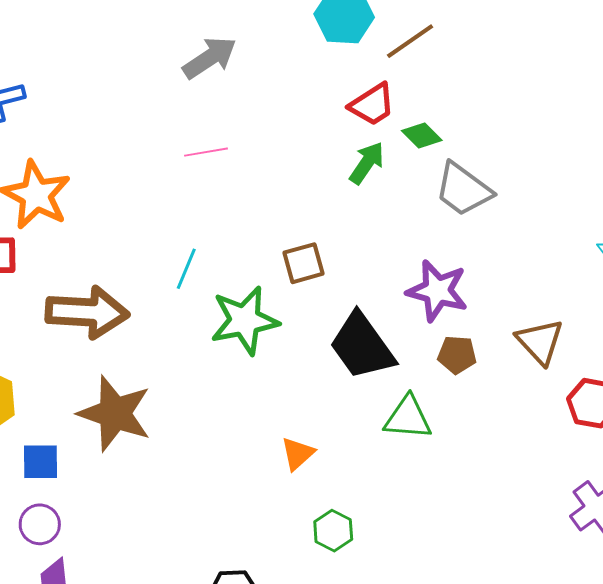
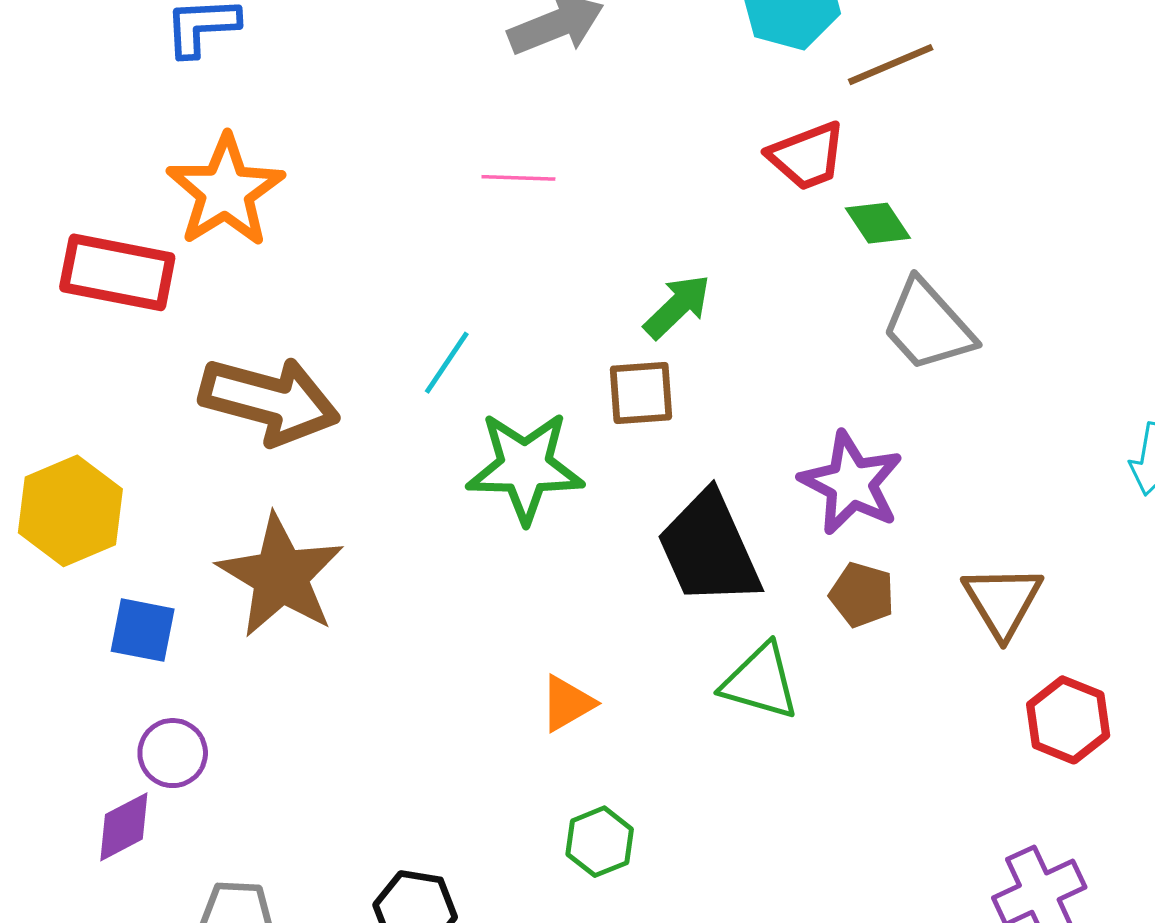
green arrow: (367, 163) -> (677, 307), moved
purple circle: (40, 524) -> (173, 753), moved

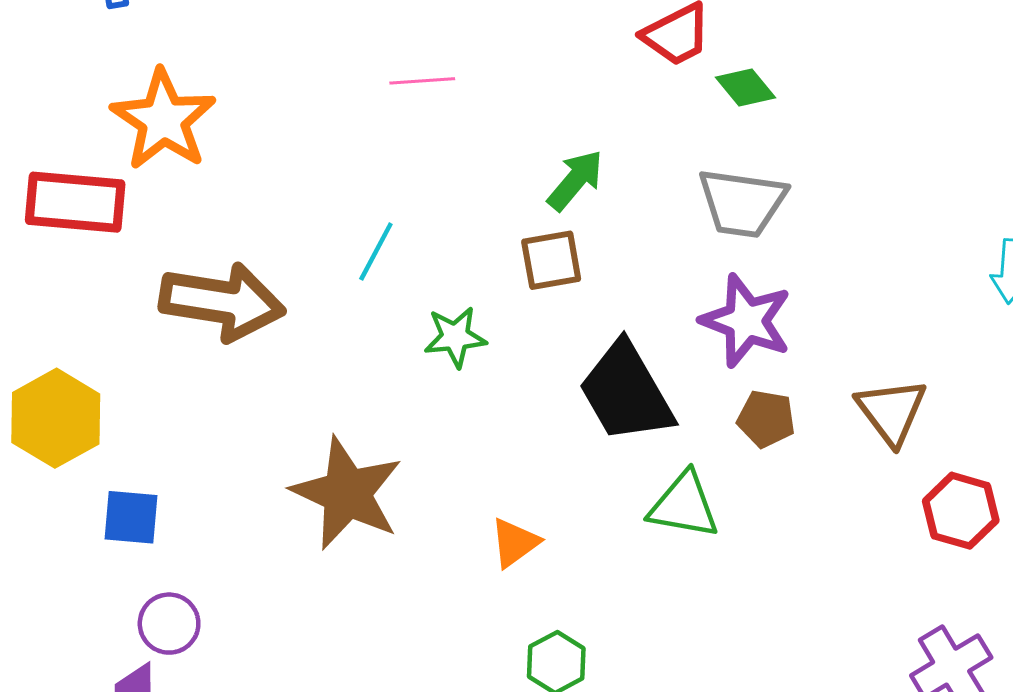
gray trapezoid: (928, 326) -> (742, 203), moved, turned -34
green star: (525, 467) -> (455, 337), size x0.6
brown star: (281, 576) -> (347, 493), moved

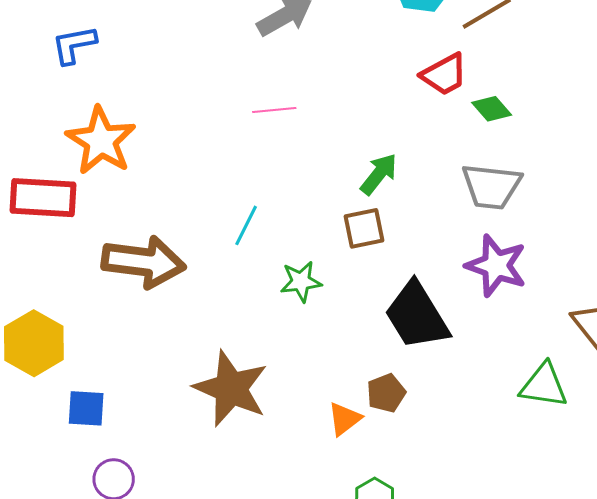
brown pentagon: (766, 419) -> (386, 393), moved, turned -30
green triangle: (684, 505) -> (544, 385), moved

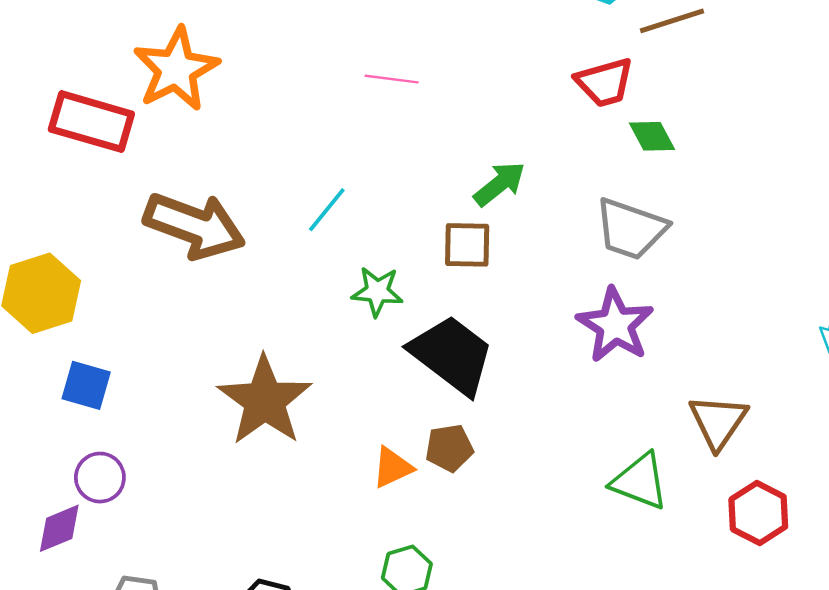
black trapezoid: (417, 316) -> (452, 355), moved, turned 146

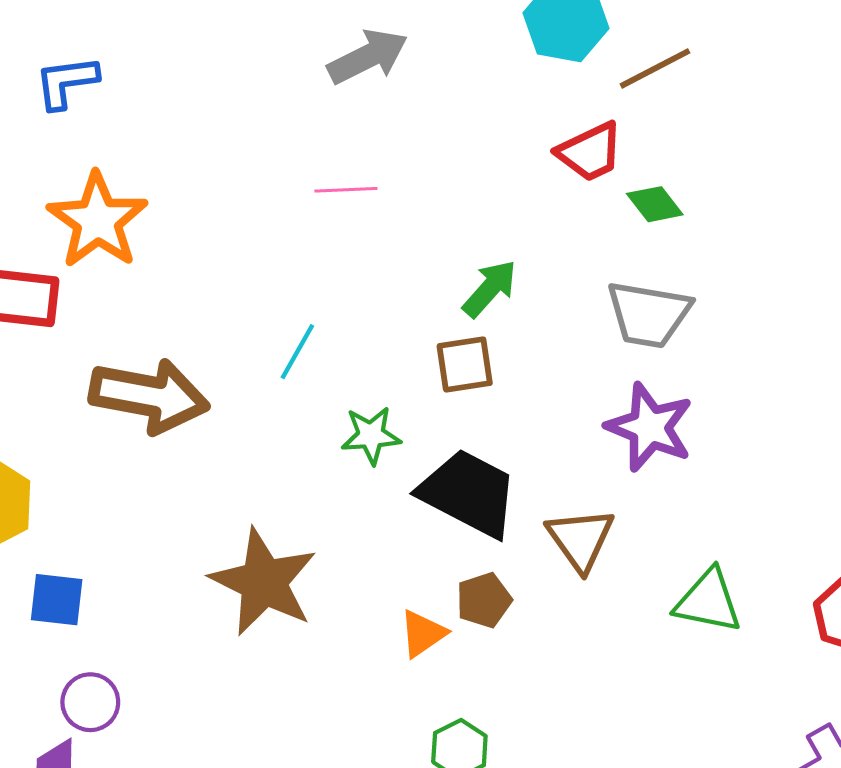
brown triangle: (718, 422) -> (581, 539), moved

